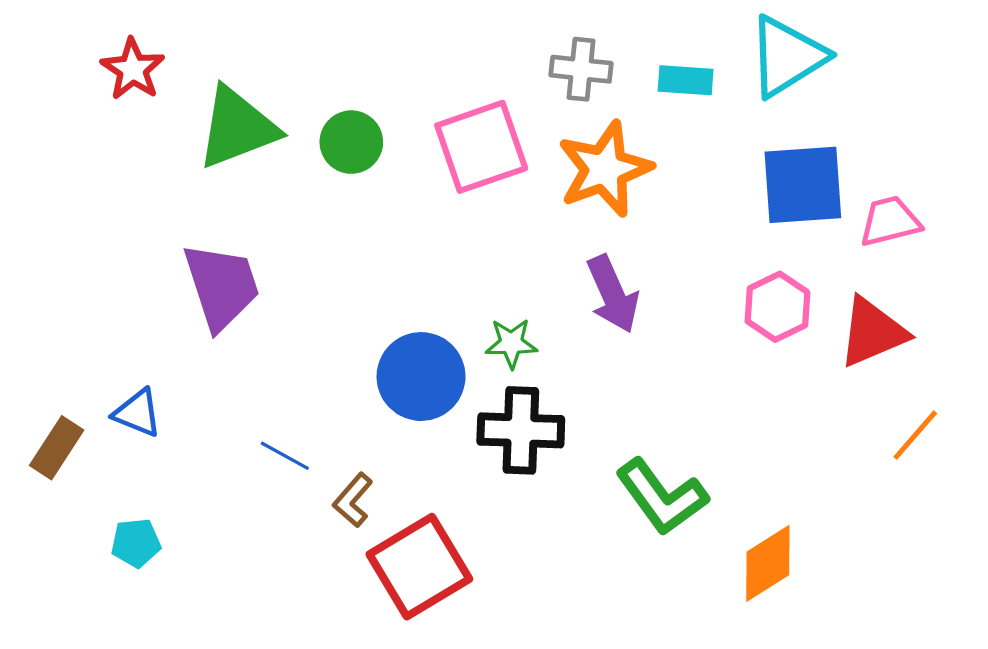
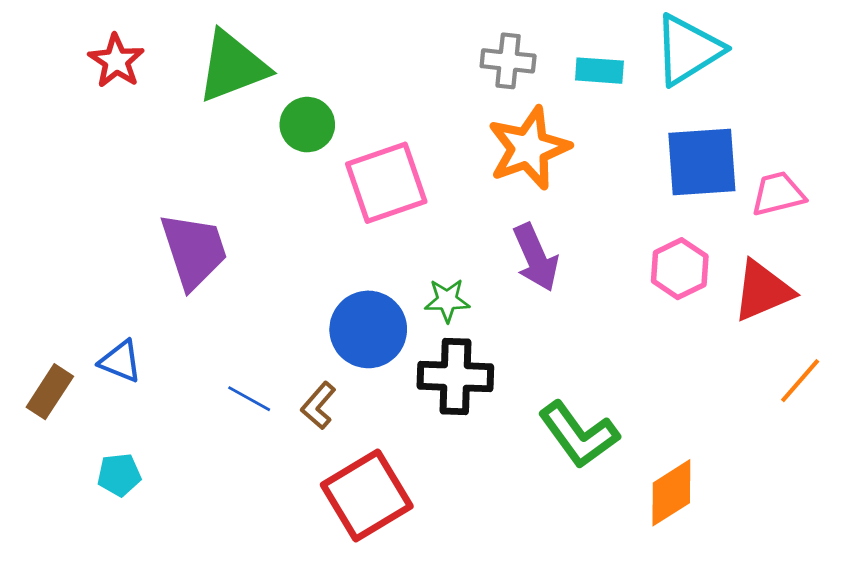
green triangle: (237, 128) -> (233, 66), moved
pink square: (481, 147) -> (386, 183), moved
brown L-shape: (353, 500) -> (318, 406), moved

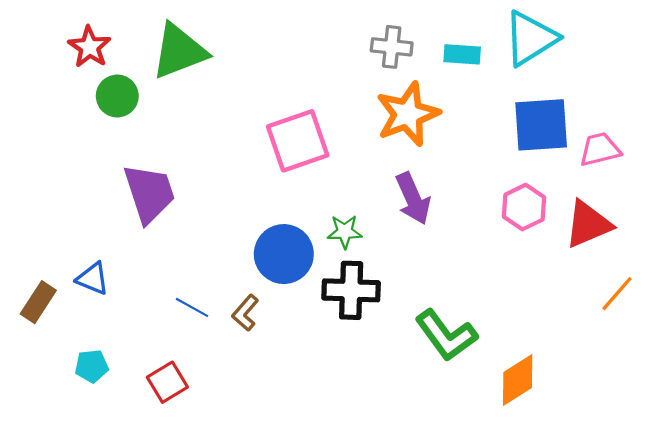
green circle: (307, 125) -> (117, 96), moved
red square: (367, 496) -> (167, 382), moved, size x0.6

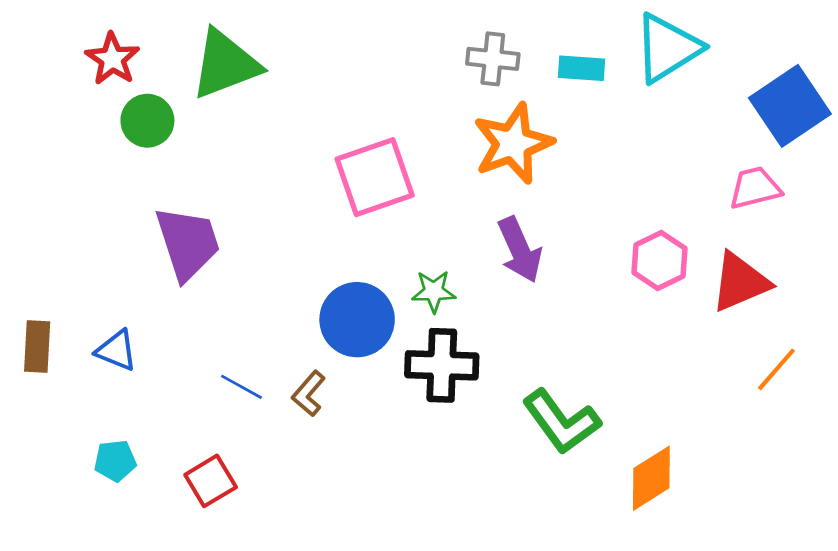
blue square: (541, 125) -> (790, 106), moved, turned -30
brown rectangle: (38, 302) -> (37, 347), moved, turned -30

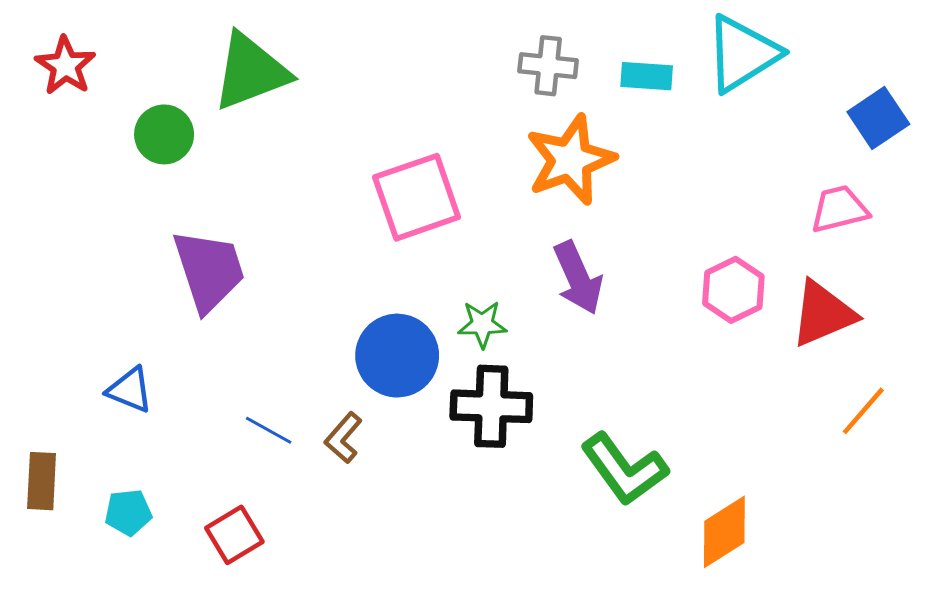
red star: (112, 59) -> (65, 66), moved
blue square: (790, 106) -> (878, 118), size x0.7
brown rectangle: (37, 347) -> (42, 481), moved

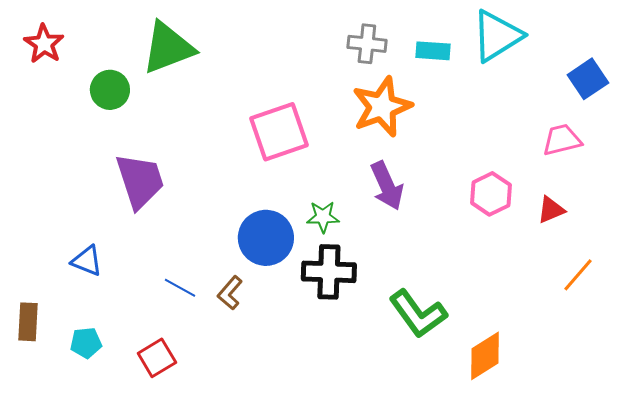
red triangle: (823, 314) -> (551, 210), size x0.6

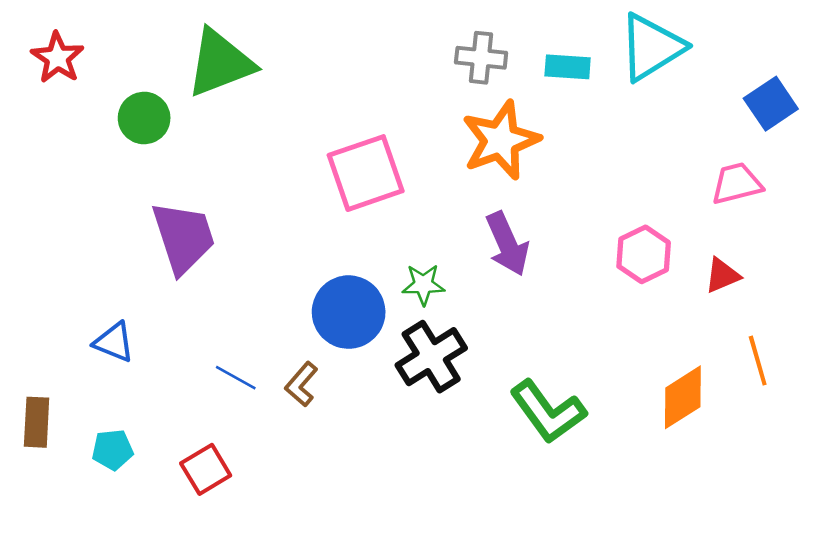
black cross: (329, 272) -> (431, 357), turned -34
orange line: (578, 275) -> (758, 361), turned -57
orange diamond: (485, 356) -> (683, 397), moved

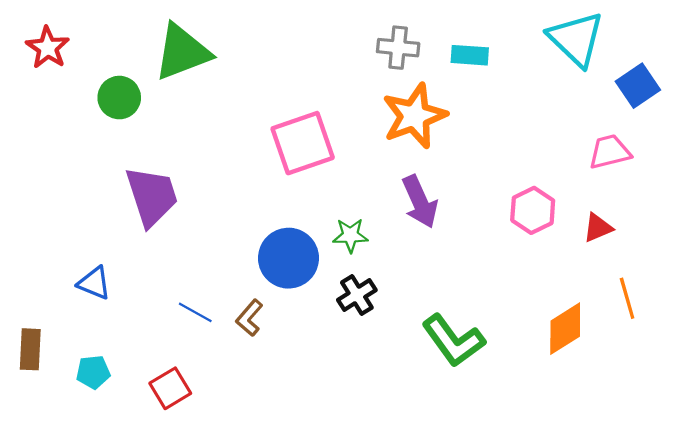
cyan triangle: (651, 47) -> (576, 39), moved, turned -44
black cross: (431, 357) -> (357, 295), size x0.7

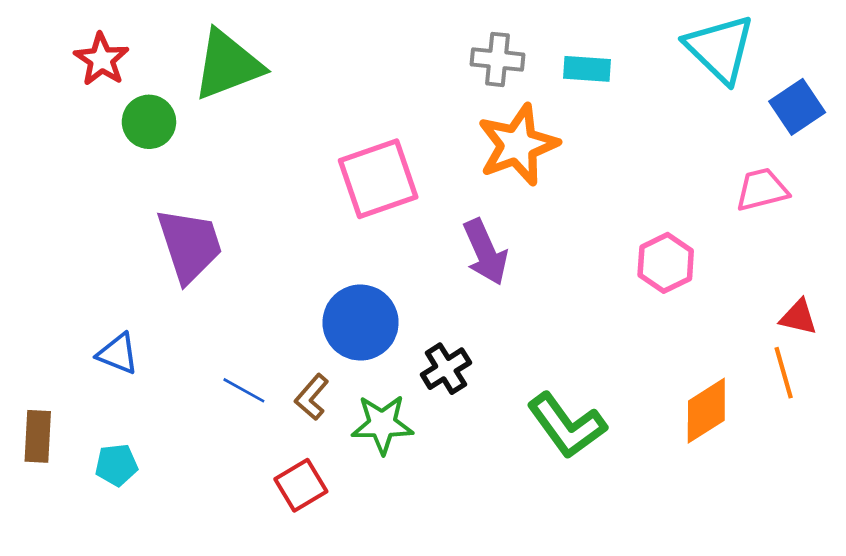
red star: (48, 48) -> (102, 59), moved
purple arrow: (420, 202) -> (485, 252), moved
red triangle: (598, 228) -> (799, 317), moved, turned 36
green star: (350, 235) -> (382, 424), moved, size x1.4
red square: (170, 388) -> (301, 485), moved

